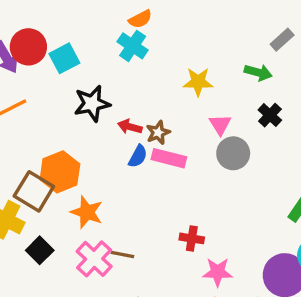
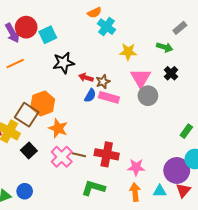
cyan cross: (133, 46) -> (106, 27), moved
pink triangle: (220, 125) -> (141, 78), size x1.5
red cross: (192, 238) -> (107, 154), moved, size x1.6

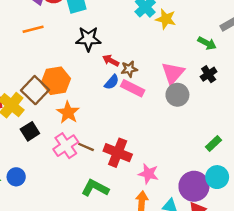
yellow star: (128, 52) -> (166, 19), moved

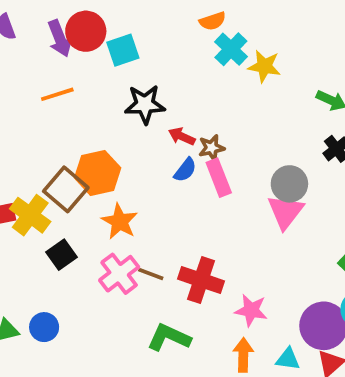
pink triangle: (173, 73) -> (285, 212), moved
pink rectangle: (133, 88) -> (219, 178), turned 45

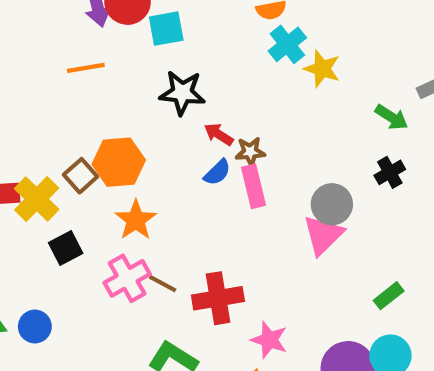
brown square: (66, 189) -> (81, 176), size x0.7
red cross: (201, 280) -> (218, 298), turned -36

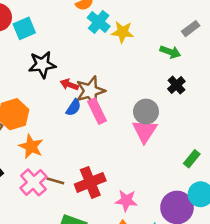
brown star: (250, 152) -> (90, 91), size x1.6

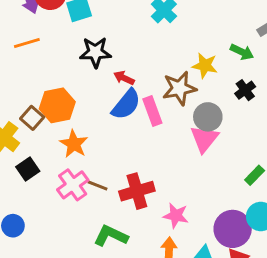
yellow star: (123, 32) -> (205, 66), moved
brown star: (90, 91) -> (179, 88), moved
blue semicircle: (74, 108) -> (126, 104), size x1.6

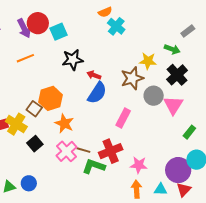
black cross: (245, 90) -> (177, 75), size x1.5
pink rectangle: (152, 111) -> (123, 118), moved, turned 54
pink triangle: (204, 139) -> (173, 105), moved
green L-shape: (111, 236) -> (94, 166), moved

